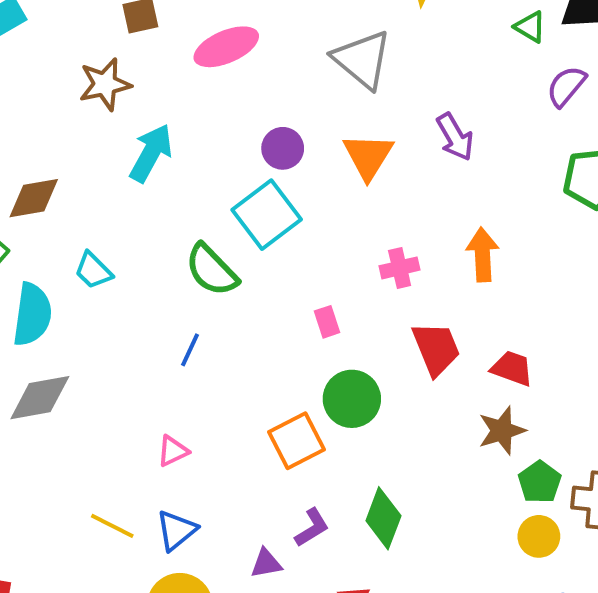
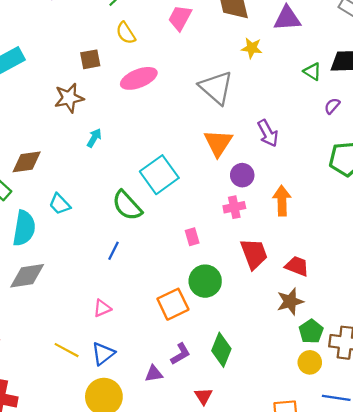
purple semicircle: (566, 86) -> (332, 106), size x0.7
purple circle: (283, 148) -> (242, 175), moved
cyan arrow: (151, 153) -> (94, 138), size x0.6

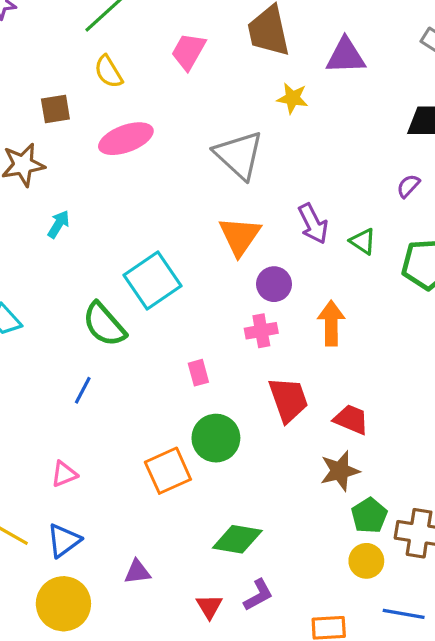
green triangle: (312, 72) -> (363, 241), moved
green diamond: (221, 350) -> (237, 539), turned 76
purple L-shape: (180, 354) -> (258, 595), moved

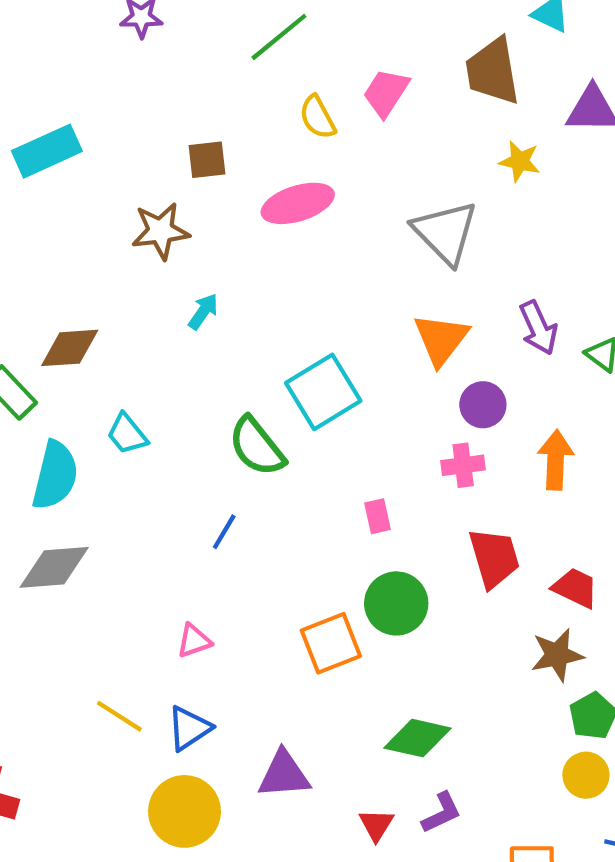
yellow semicircle: (108, 72) -> (317, 117), moved
purple triangle: (137, 572) -> (284, 774), size x1.5

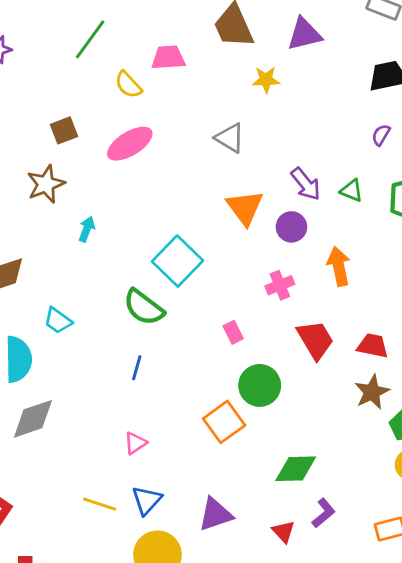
pink trapezoid: (386, 93) -> (168, 58), turned 68
gray triangle: (445, 232) -> (230, 138), size x0.7
purple circle: (483, 405) -> (291, 227), moved

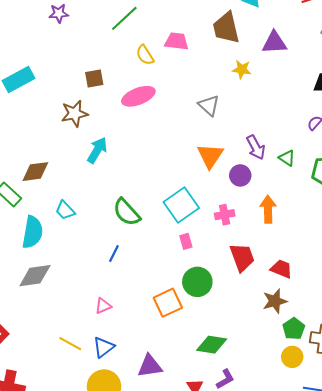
cyan arrow: (87, 229) -> (97, 150), size x1.5
cyan square: (178, 261) -> (181, 205), moved

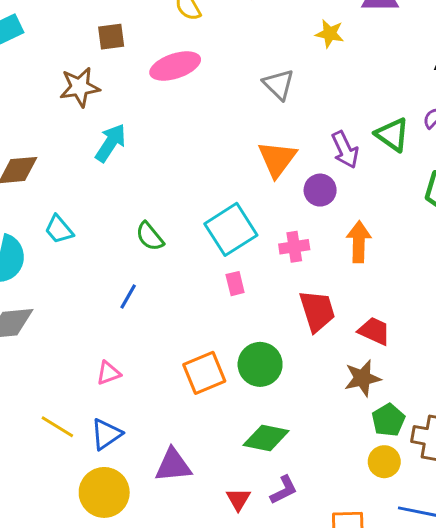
green triangle: (287, 158) -> (392, 135), moved, size x1.4
green semicircle: (127, 212) -> (150, 236), size x0.7
green circle: (197, 282) -> (260, 364), moved

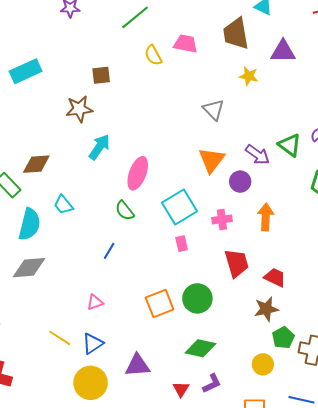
pink ellipse: (175, 66) -> (138, 173), moved, turned -52
purple arrow: (345, 150) -> (258, 155), turned -30
yellow circle: (384, 462) -> (263, 364), moved

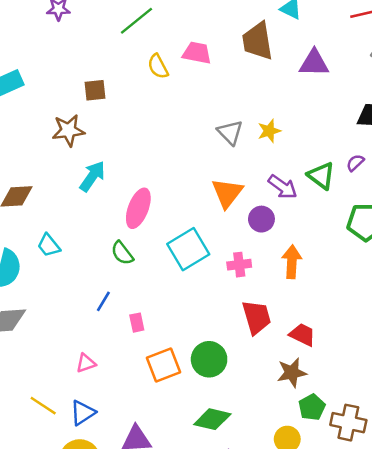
yellow star: (249, 76) -> (269, 131), moved, turned -30
pink rectangle: (182, 244) -> (137, 323), moved

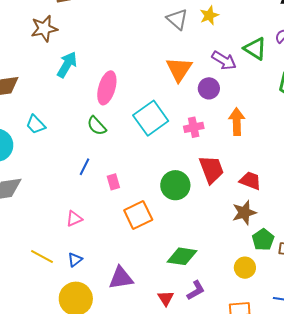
green circle: (209, 359) -> (175, 185), moved
blue triangle: (83, 413) -> (75, 260), size x0.7

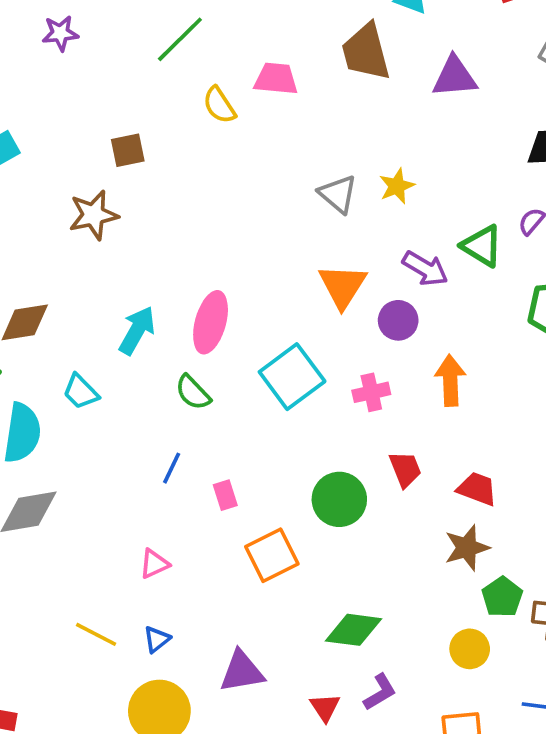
cyan arrow: (67, 65) -> (137, 330), moved
red trapezoid: (211, 169) -> (405, 469), size x0.7

